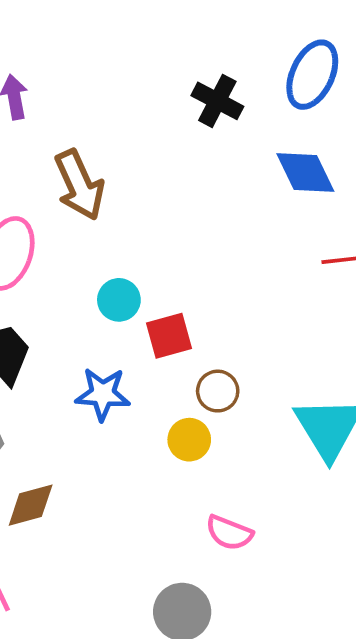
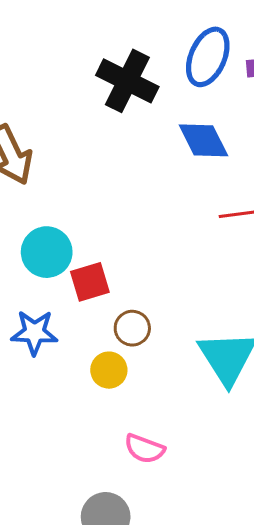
black cross: (217, 101) -> (127, 81), size x1.4
cyan circle: (119, 300) -> (47, 252), size x1.4

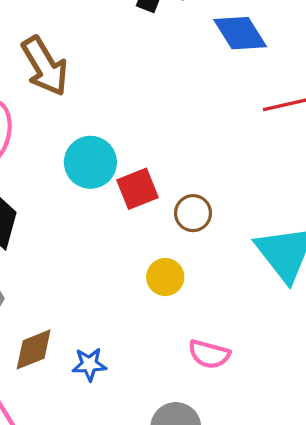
brown circle: (132, 328) -> (193, 213), moved
blue star: (34, 333) -> (89, 364), moved, size x0.7

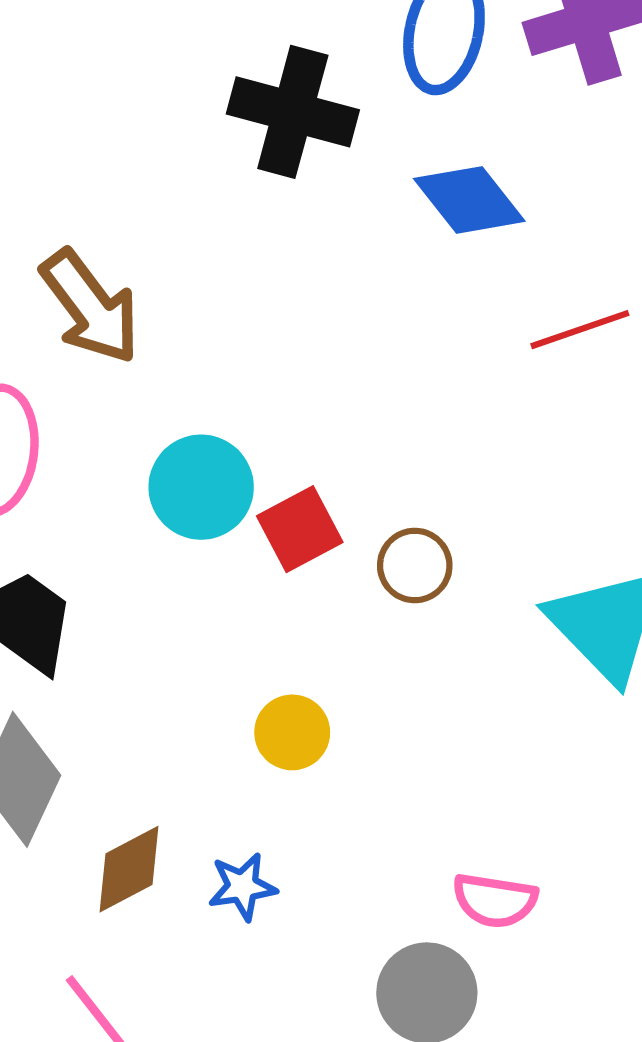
yellow circle: (165, 277) -> (292, 732), moved
pink semicircle: (209, 354) -> (495, 900), moved

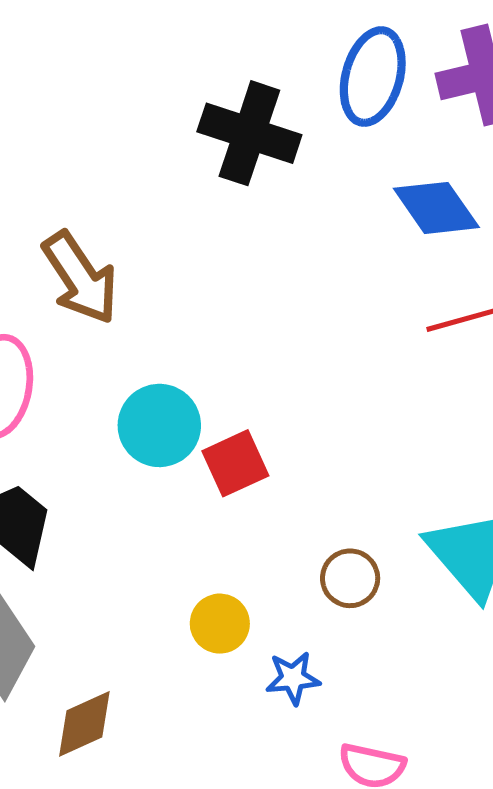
blue diamond: (469, 200) -> (436, 208), moved
brown circle: (415, 566) -> (350, 578), moved
blue star: (242, 887) -> (293, 678), moved

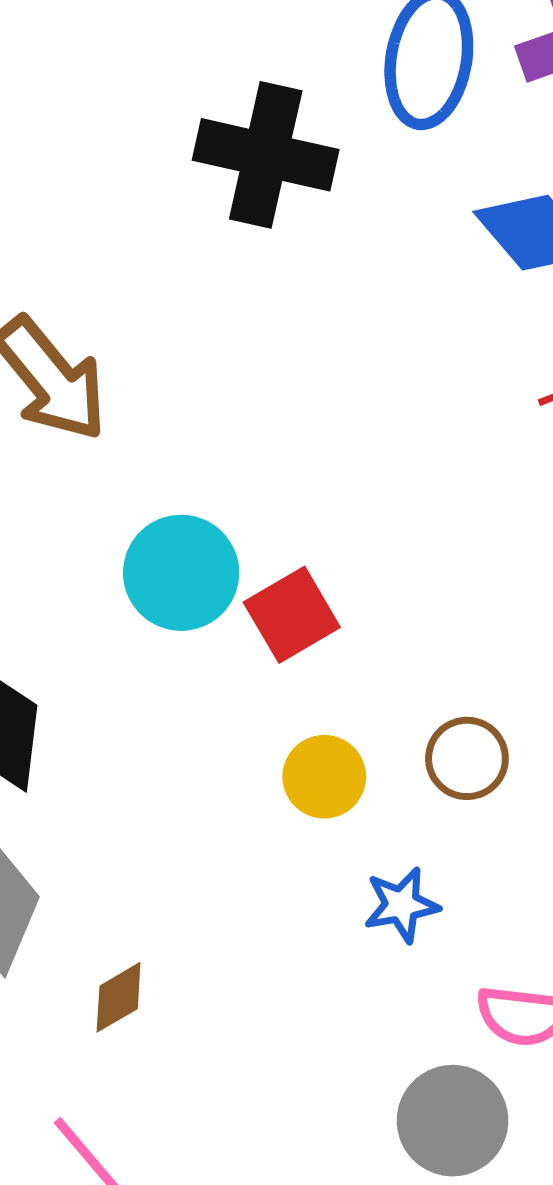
yellow circle: (220, 624) -> (324, 777), moved
brown diamond: (84, 724) -> (119, 997), size x0.7

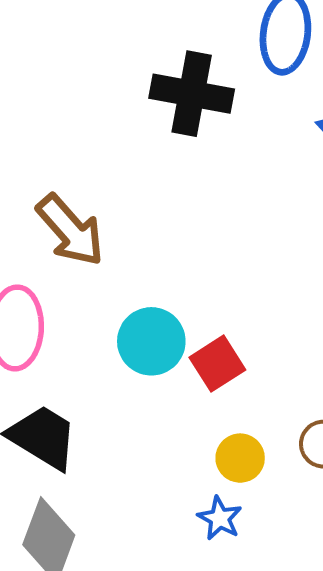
blue star: (401, 905) -> (220, 518), moved, turned -30

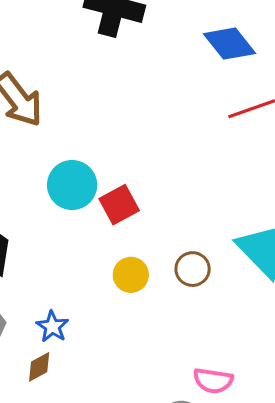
blue star: (220, 518) -> (52, 326), moved

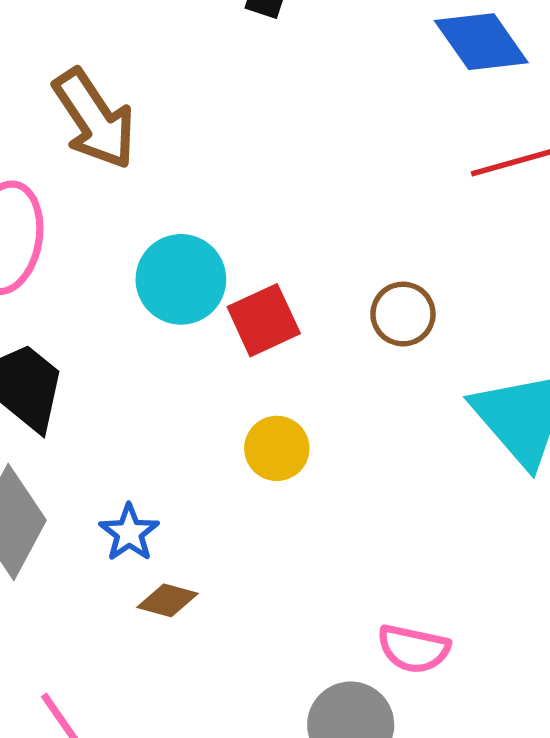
brown circle: (193, 269) -> (403, 314), moved
brown diamond: (39, 367) -> (167, 600), moved, turned 40

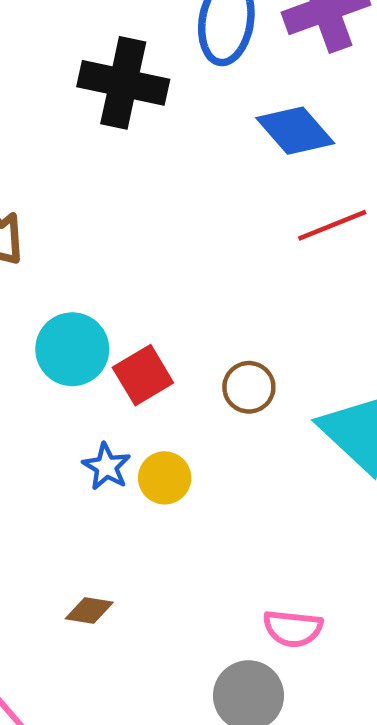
brown circle: (403, 314) -> (249, 387), moved
blue star: (129, 533) -> (106, 467), moved

